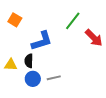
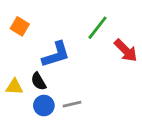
black semicircle: (29, 61) -> (39, 81), turned -32

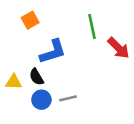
orange square: (20, 26) -> (30, 20), moved, turned 30
green line: (98, 28) -> (92, 26), turned -50

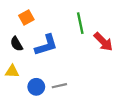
black semicircle: (36, 77) -> (16, 44), moved

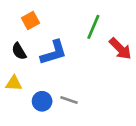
green line: (80, 23) -> (93, 27), turned 35
gray line: (59, 86) -> (69, 100), turned 32

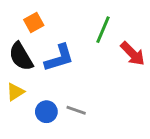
black semicircle: (19, 51) -> (21, 57), size x1.5
yellow triangle: (14, 83) -> (15, 92), turned -36

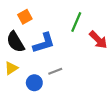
gray line: (76, 110) -> (55, 71), moved, turned -40

